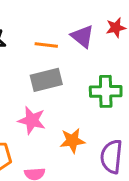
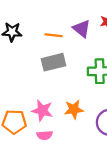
pink star: (32, 120) -> (42, 111), moved

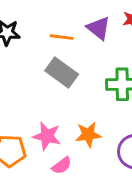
gray rectangle: (54, 62) -> (62, 73), turned 50
pink semicircle: (45, 135) -> (62, 166), moved, turned -32

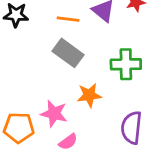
orange star: (88, 135) -> (89, 95), moved

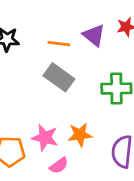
orange star: (89, 95) -> (80, 135), moved

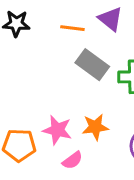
gray rectangle: (59, 77) -> (92, 65), moved

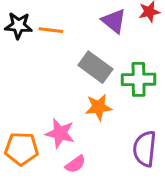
orange line: (72, 28) -> (51, 30), moved
orange star: (95, 127) -> (99, 107), moved

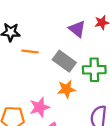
orange line: (51, 30) -> (30, 51), moved
pink star: (60, 133) -> (40, 107), turned -30

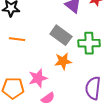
orange line: (30, 51) -> (17, 39), moved

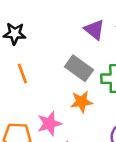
orange line: (17, 39) -> (22, 73), turned 63

